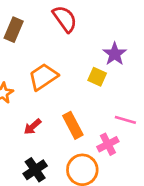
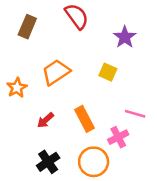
purple star: (115, 54) -> (125, 37), moved

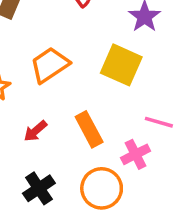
yellow square: (108, 72) -> (121, 65), size x1.6

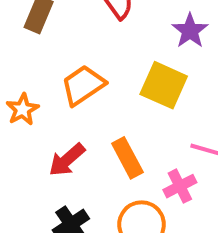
red arrow: (35, 131) -> (67, 160), size x1.4

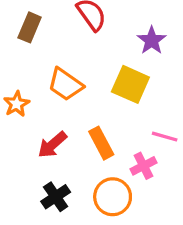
orange trapezoid: (83, 85) -> (65, 84), turned -111

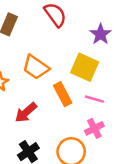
pink line: (165, 137) -> (94, 99), moved
orange rectangle: (101, 143) -> (63, 94), moved

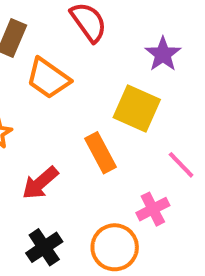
orange trapezoid: (36, 67) -> (48, 78), moved
pink line: (94, 99) -> (181, 165), moved, turned 30

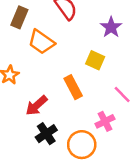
yellow square: (137, 108) -> (95, 60), size x0.7
black cross: (44, 247) -> (46, 134), moved

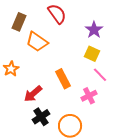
yellow square: (95, 60) -> (92, 54), moved
pink line: (122, 94) -> (100, 75), moved
pink cross: (105, 121) -> (89, 96), moved

